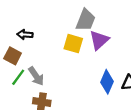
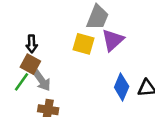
black arrow: (25, 35) -> (32, 44), moved, turned -96
brown square: (13, 56) -> (30, 64), moved

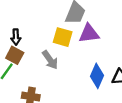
purple triangle: (113, 40) -> (89, 34), turned 35
gray arrow: (42, 81) -> (50, 60), moved

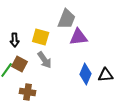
yellow square: (63, 37) -> (41, 37), moved
brown square: (15, 55) -> (20, 64), moved

